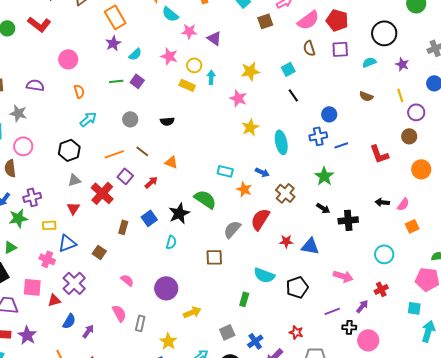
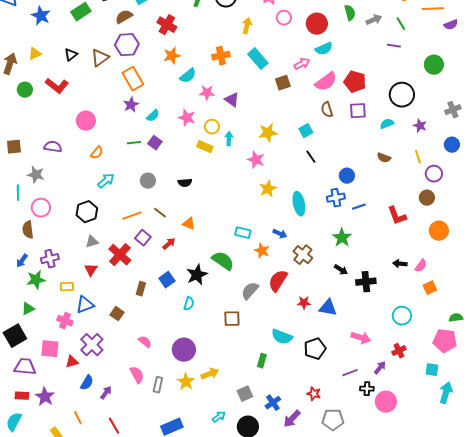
cyan semicircle: (170, 14) -> (188, 76), turned -78
orange semicircle: (79, 91) -> (97, 153), turned 56
yellow star: (168, 341) -> (186, 382), moved

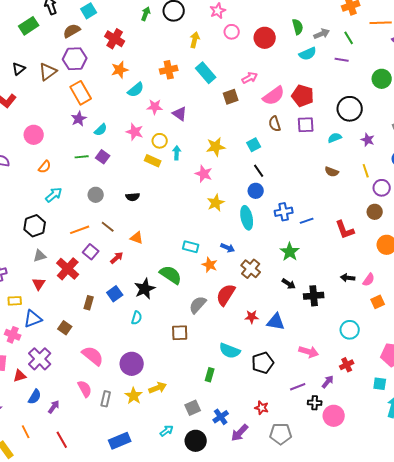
cyan semicircle: (324, 49) -> (308, 54), moved
blue circle: (347, 176) -> (256, 191), moved
pink semicircle: (145, 342) -> (93, 356), size x1.6

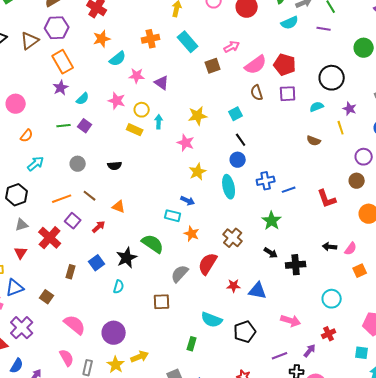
yellow line: (366, 171) -> (341, 128), moved
blue arrow: (228, 248) -> (188, 201), moved

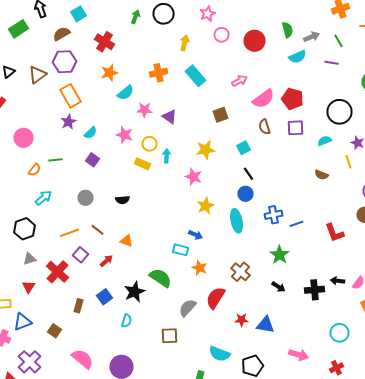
brown square: (213, 66) -> (220, 115), moved
green line: (64, 126) -> (56, 160), moved
black cross: (296, 265) -> (314, 290), moved

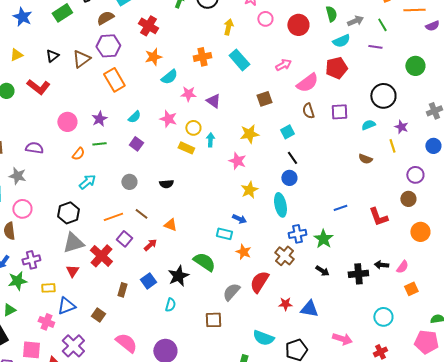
red pentagon: (292, 99) -> (336, 68), moved, turned -30
purple star: (68, 122) -> (99, 119), moved
blue cross: (274, 215) -> (297, 234), moved
gray triangle: (30, 259) -> (73, 243), size x1.6

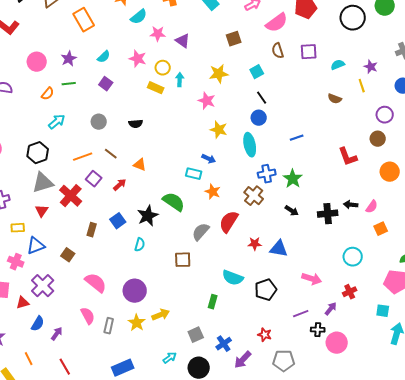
black circle: (383, 96) -> (353, 18), moved
yellow star: (249, 190) -> (219, 130), turned -30
blue line: (340, 208) -> (297, 138), moved

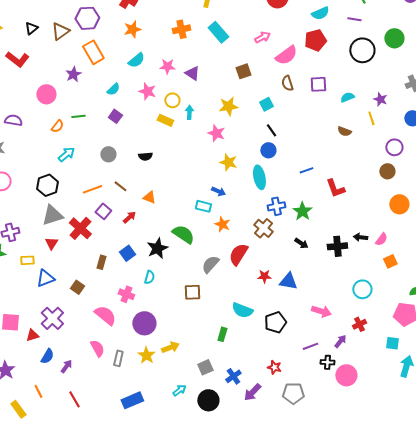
cyan semicircle: (139, 17) -> (136, 60), moved
purple star: (69, 59) -> (73, 74), moved
red L-shape: (348, 157) -> (335, 188), moved
pink cross: (16, 262) -> (126, 294), moved

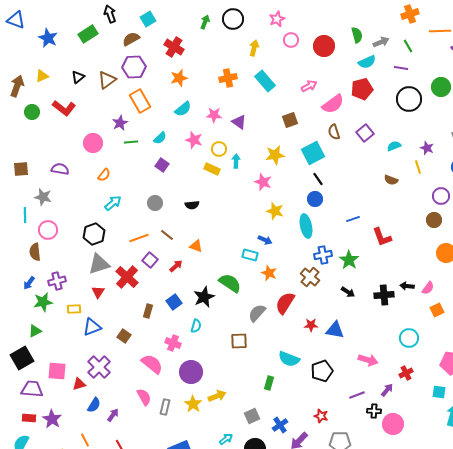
purple square: (318, 84) -> (365, 133), turned -36
cyan square: (266, 104) -> (313, 153), size x1.6
green line: (78, 116) -> (131, 142), moved

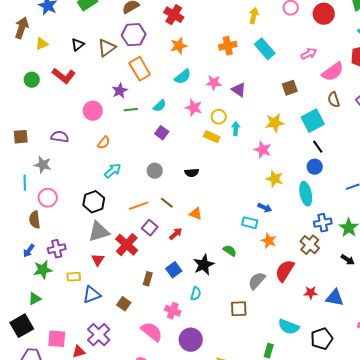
brown arrow: (17, 86) -> (22, 28), moved
green semicircle: (230, 283) -> (230, 251), size x0.6

